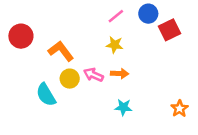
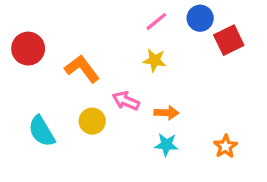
orange arrow: (120, 74) -> (166, 113), moved
yellow circle: (70, 79) -> (92, 121), moved
cyan semicircle: (46, 95) -> (42, 131), moved
orange star: (180, 108) -> (225, 146), moved

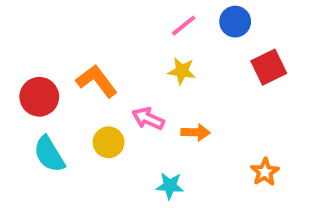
red square: (229, 40) -> (269, 67), moved
red circle: (28, 49) -> (39, 97), moved
cyan star: (166, 145) -> (170, 186), moved

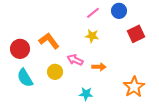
orange star: (265, 172) -> (134, 87), size x1.5

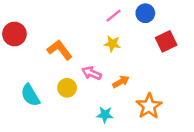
red circle: (20, 49) -> (14, 34), moved
orange arrow: (99, 67) -> (121, 82), turned -32
orange star: (134, 87) -> (149, 106), moved

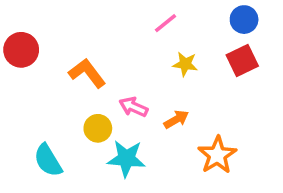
blue circle: (145, 13) -> (244, 20), moved
yellow star: (112, 44) -> (185, 64), moved
cyan semicircle: (30, 95) -> (48, 160), moved
cyan star: (105, 115) -> (126, 159), moved, size x1.5

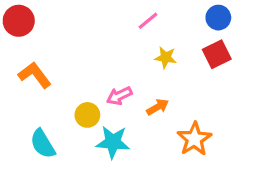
red circle: (21, 50) -> (19, 21), moved
orange L-shape: (87, 73) -> (35, 75), moved
pink arrow: (133, 107) -> (119, 96), turned -50

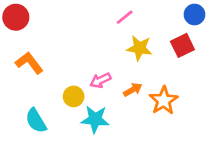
blue circle: (218, 18) -> (194, 15), moved
yellow star: (166, 57) -> (139, 48), size x1.4
orange star: (194, 139) -> (164, 100), moved

